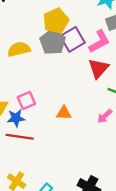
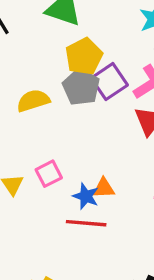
blue star: (16, 118) -> (86, 196), moved, turned 30
red line: (20, 137) -> (86, 223), moved

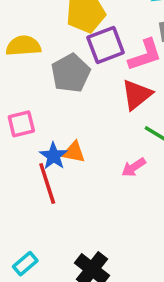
gray pentagon: (81, 87) -> (71, 73), moved
red line: (86, 223) -> (47, 183), turned 54

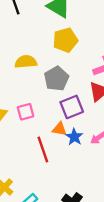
purple square: (106, 45) -> (72, 107), moved
blue star: (54, 156) -> (74, 137), moved

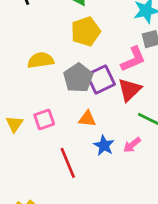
purple square: (72, 107) -> (101, 80), moved
orange triangle: (59, 129) -> (87, 119), moved

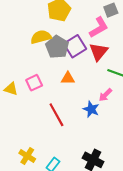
yellow semicircle: (41, 60) -> (41, 37), moved
yellow triangle: (14, 124) -> (11, 89), turned -40
blue star: (104, 145) -> (91, 109), moved

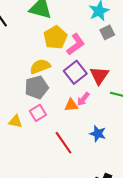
pink L-shape: (99, 27) -> (76, 44), moved
gray pentagon: (57, 47) -> (37, 87), moved, turned 30
pink arrow: (105, 95) -> (83, 99), moved

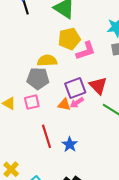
purple square: (75, 72) -> (75, 88), moved
red triangle: (99, 75) -> (98, 86), turned -36
blue star: (98, 134) -> (70, 144), moved

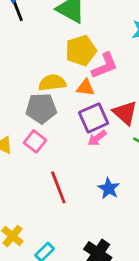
pink square: (32, 102) -> (35, 141), turned -35
orange triangle: (64, 105) -> (85, 88), moved
blue star: (70, 144) -> (109, 188), moved

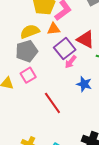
pink square: (35, 141) -> (28, 75), turned 35
blue star: (109, 188) -> (84, 84), moved

